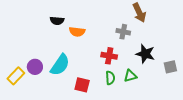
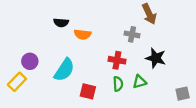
purple circle: (35, 67) -> (30, 61), moved
gray square: (170, 67) -> (183, 94), moved

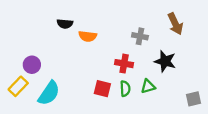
brown arrow: (149, 14) -> (175, 24), moved
cyan semicircle: (64, 70) -> (49, 93), moved
red square: (88, 91) -> (102, 89), moved

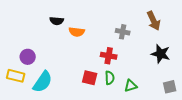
black star: (165, 61) -> (161, 54), moved
yellow rectangle: (18, 86) -> (16, 76), turned 60
green triangle: (148, 86) -> (131, 86), moved

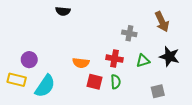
black semicircle: (57, 21) -> (63, 11), moved
orange semicircle: (77, 32) -> (81, 63), moved
green triangle: (131, 86) -> (143, 61), moved
gray square: (170, 87) -> (158, 91), moved

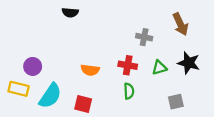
red square: (95, 82) -> (83, 104), moved

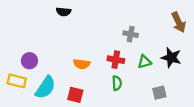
brown arrow: (180, 24) -> (179, 22), moved

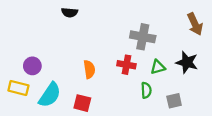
gray cross: (131, 34) -> (143, 37), size x1.5
orange semicircle: (82, 64) -> (89, 69), turned -105
green semicircle: (117, 83) -> (146, 90), moved

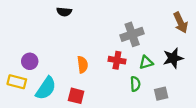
gray cross: (143, 37) -> (132, 34), turned -30
black star: (187, 62) -> (173, 58), turned -30

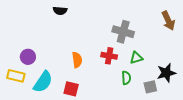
gray cross: (132, 34) -> (123, 32), turned 35
black star: (173, 58) -> (166, 73), moved

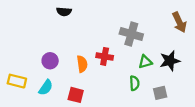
red cross: (109, 56) -> (105, 56), moved
purple circle: (28, 57) -> (50, 61), moved
black star: (166, 73) -> (170, 61), moved
cyan semicircle: (43, 82) -> (46, 87), size x0.7

